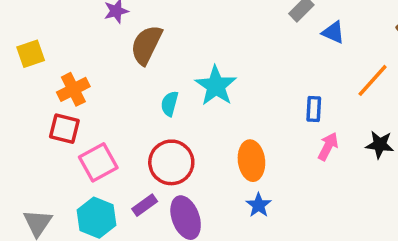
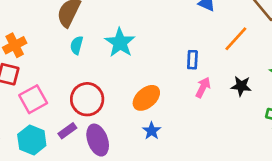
cyan semicircle: (170, 104) -> (77, 45), moved
orange ellipse: (251, 161) -> (146, 98), turned 56

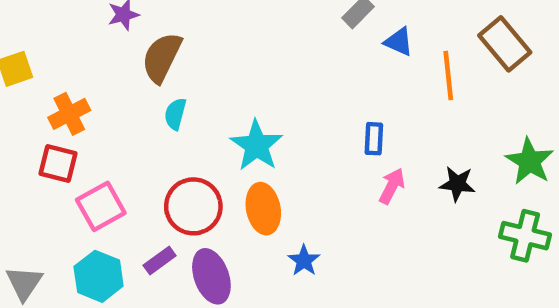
orange line: (236, 39) -> (448, 76), moved, turned -48
cyan star: (120, 43) -> (257, 145), moved
orange ellipse: (146, 98) -> (263, 209), moved, turned -60

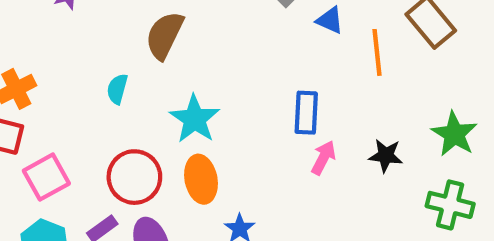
brown semicircle: (162, 57) -> (165, 35), moved
blue rectangle: (374, 139) -> (306, 113), size x1.4

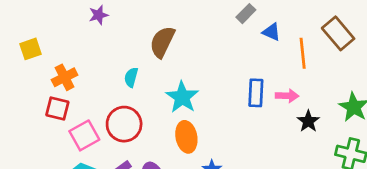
black star: (386, 156) -> (308, 121), turned 30
pink arrow: (323, 158) -> (287, 96), moved, turned 65
red circle: (134, 177) -> (124, 124), moved

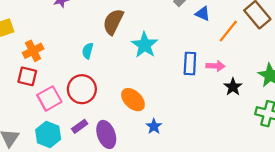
orange line: (303, 53) -> (228, 31), turned 45
cyan star: (182, 97) -> (145, 45), moved
orange ellipse: (186, 137) -> (133, 100), turned -35

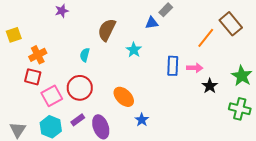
blue triangle: (203, 14) -> (152, 23), moved, turned -32
cyan star: (145, 45) -> (134, 50), size x0.7

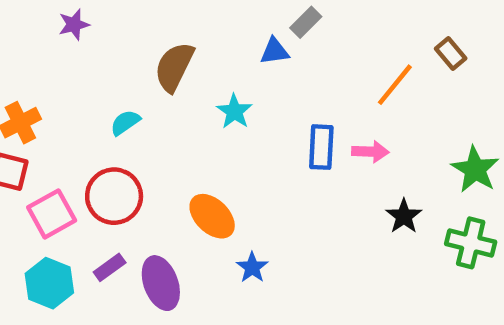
brown rectangle: (231, 24) -> (451, 53), size x0.6
cyan semicircle: (85, 55) -> (125, 123), turned 40
black star: (210, 86) -> (404, 216), moved

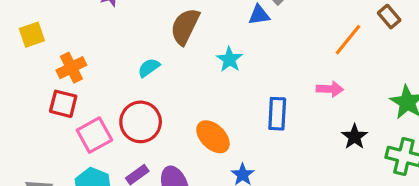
blue rectangle: (321, 147) -> (277, 114), moved

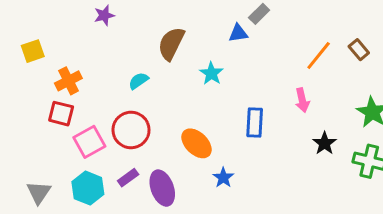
brown rectangle: (389, 17) -> (359, 50), moved
pink arrow: (330, 89) -> (302, 100), turned 75

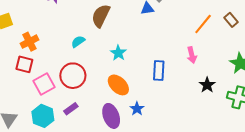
cyan star: (211, 73) -> (118, 53), moved
purple ellipse: (162, 188) -> (111, 116), moved

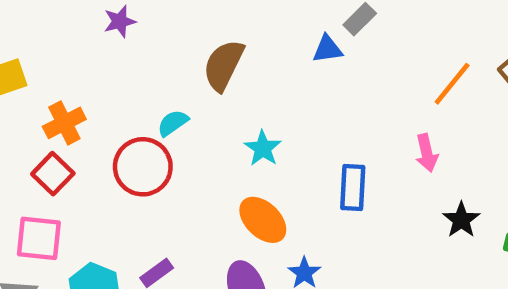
red square: (24, 64) -> (53, 174), turned 30
red circle: (73, 76) -> (143, 167), moved
pink square: (44, 84) -> (39, 238), moved, turned 35

